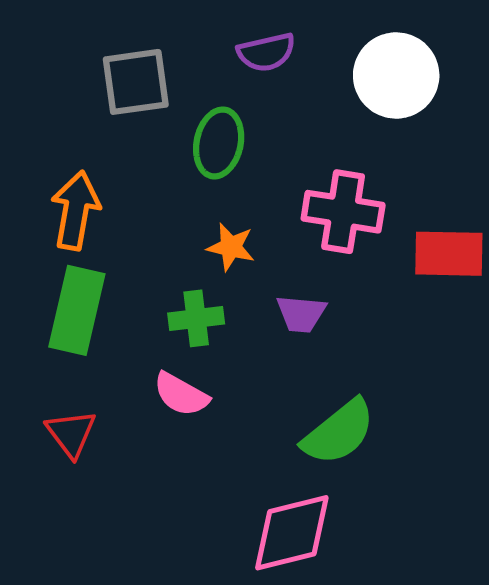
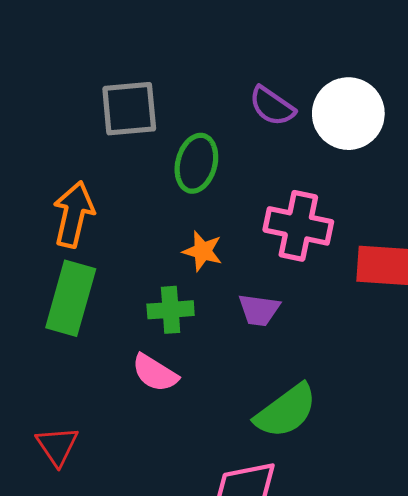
purple semicircle: (266, 52) -> (272, 106), moved, turned 45
red triangle: (71, 433) -> (57, 446), moved

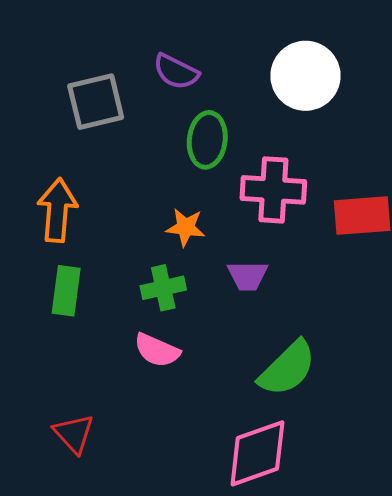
purple semicircle: (272, 106) -> (176, 72), moved
green ellipse: (196, 163) -> (207, 140), moved
green rectangle: (71, 298) -> (66, 291), size x0.7

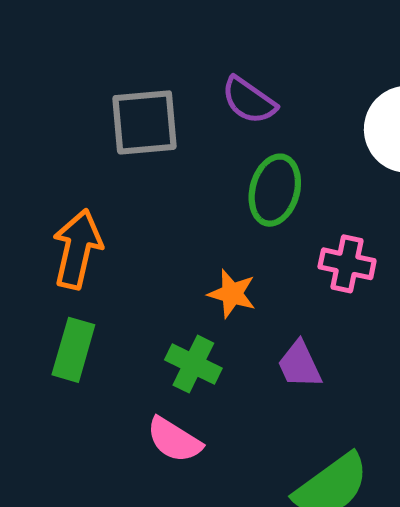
pink cross: (273, 190) -> (347, 264), size x0.7
purple trapezoid: (248, 276) -> (299, 365), turned 57
green cross: (163, 288) -> (193, 364), turned 30

